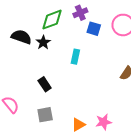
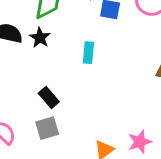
gray square: (45, 115) -> (47, 128), moved

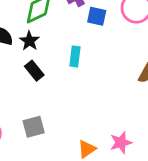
black rectangle: (49, 98) -> (34, 71), moved

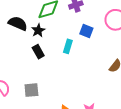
blue square: (97, 16) -> (86, 31), moved

